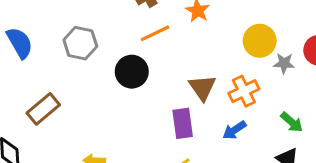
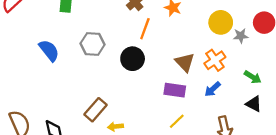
orange line: (155, 33) -> (145, 29), turned -35
brown rectangle: (43, 109) -> (96, 110), moved
purple rectangle: (183, 123) -> (175, 90), turned -65

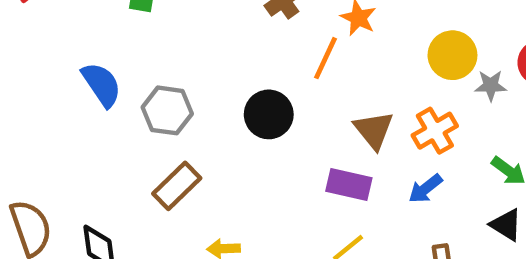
orange line: (145, 29) -> (326, 58), moved
gray hexagon: (93, 44) -> (167, 110), moved
brown rectangle: (96, 110) -> (177, 186), moved

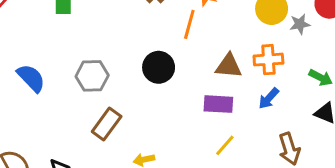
blue semicircle: (102, 85) -> (31, 78), moved
brown triangle: (374, 130) -> (229, 66), turned -36
orange cross: (435, 131) -> (268, 60), turned 36

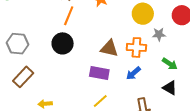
orange line: (189, 24) -> (69, 16), moved
gray star: (300, 24) -> (159, 34), moved

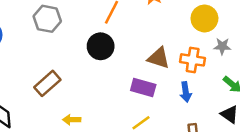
gray hexagon: (17, 44) -> (47, 19), moved
blue arrow: (133, 73) -> (186, 92), turned -63

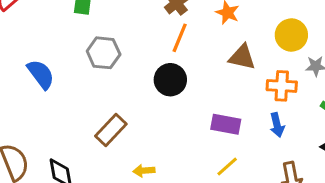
brown triangle: (159, 58) -> (242, 57), moved

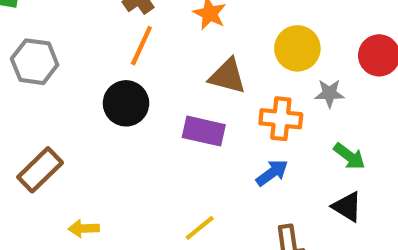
purple rectangle: (226, 124) -> (204, 131), moved
blue arrow: (277, 125) -> (272, 173), turned -115

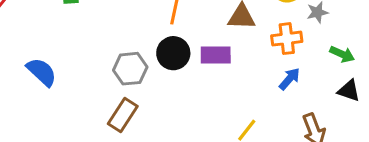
gray hexagon: (35, 62) -> (130, 69), moved
purple rectangle: (204, 131) -> (216, 55), moved

